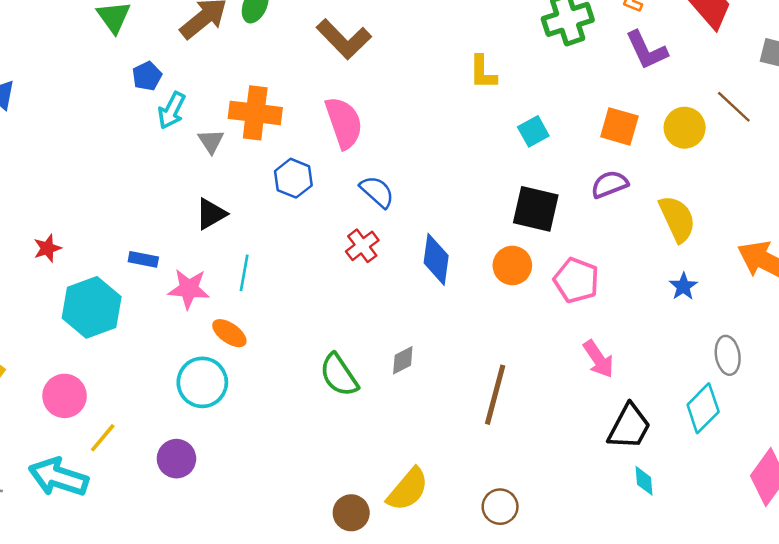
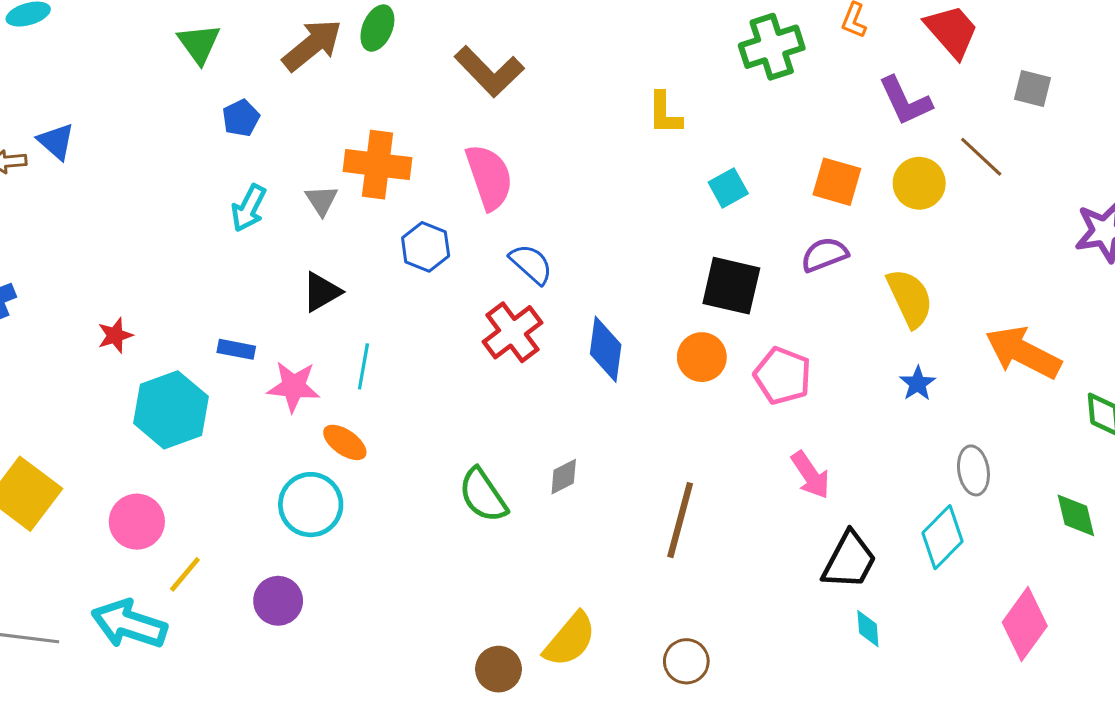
purple L-shape: (646, 50) -> (905, 101), moved
cyan arrow: (172, 110) -> (249, 208), moved
red cross: (362, 246) -> (512, 332), size x1.4

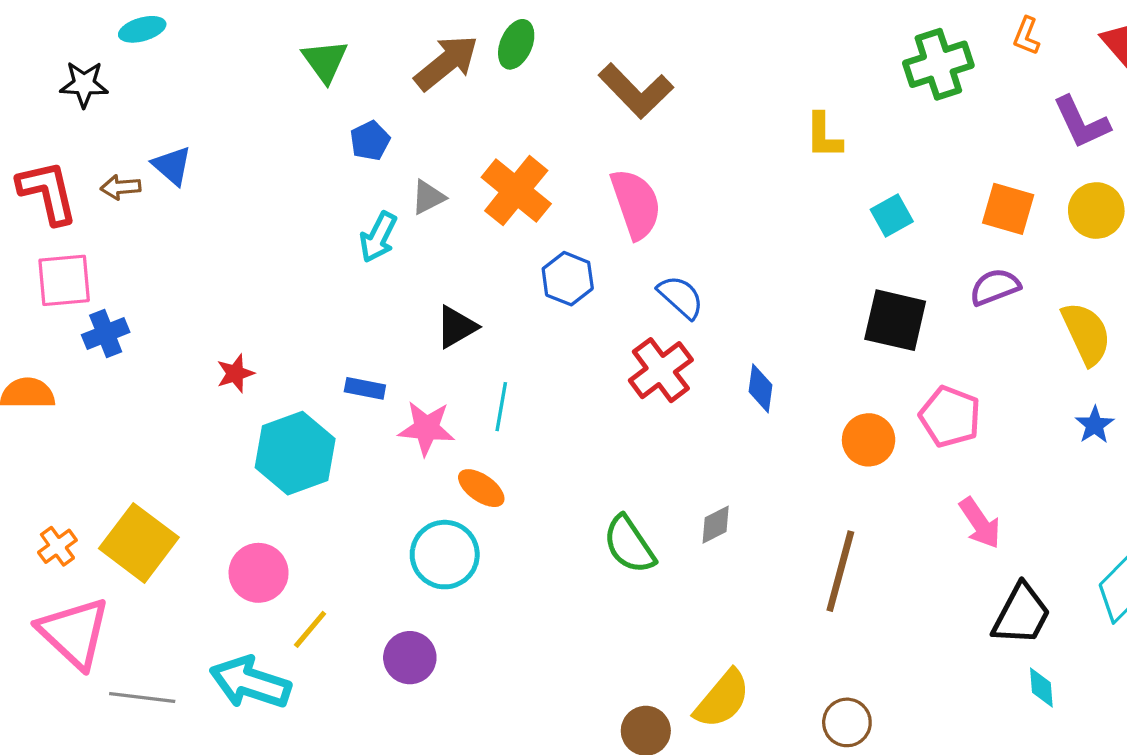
orange cross: (377, 165) -> (516, 191), turned 32
gray triangle: (322, 200) -> (428, 197), moved, turned 36
blue diamond: (606, 349) -> (761, 388), size x0.7
orange circle: (702, 357) -> (869, 440), moved

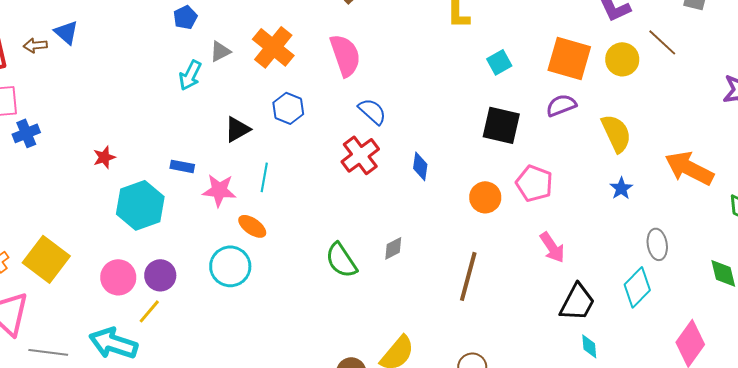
orange square: (1008, 209) -> (569, 58), size x1.4
blue hexagon: (568, 279) -> (288, 108), moved
purple circle: (410, 658) -> (160, 275), moved

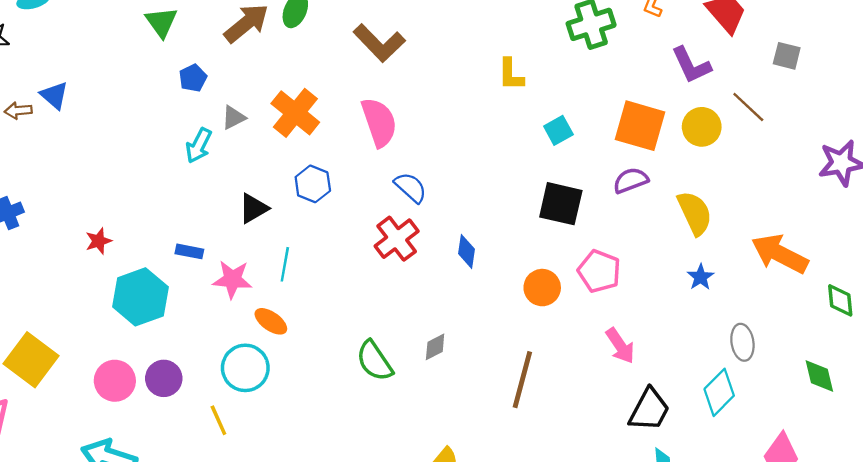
yellow line: (149, 311) -> (218, 420), moved, turned -64

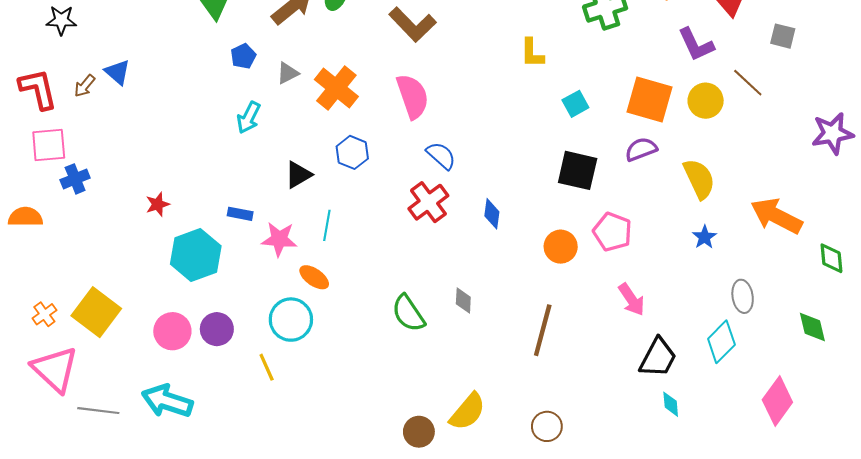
brown arrow: (18, 111) -> (85, 86), turned -45
gray triangle: (234, 118) -> (288, 73), moved
gray diamond: (435, 347) -> (463, 301), turned -60

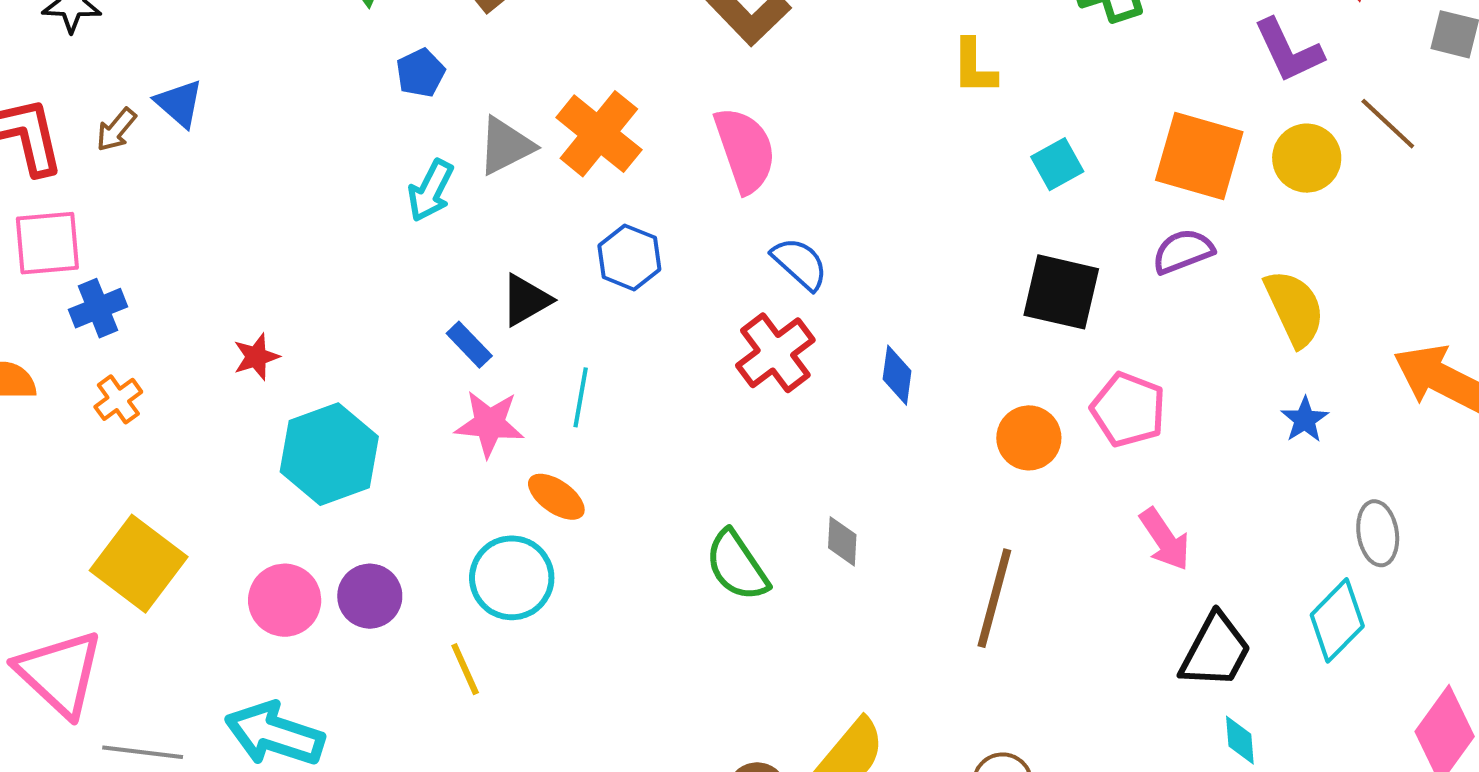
gray triangle: (288, 73) -> (506, 146), moved, size x1.4
blue rectangle: (240, 214) -> (469, 345), moved, turned 35
orange cross: (44, 314) -> (118, 399), moved

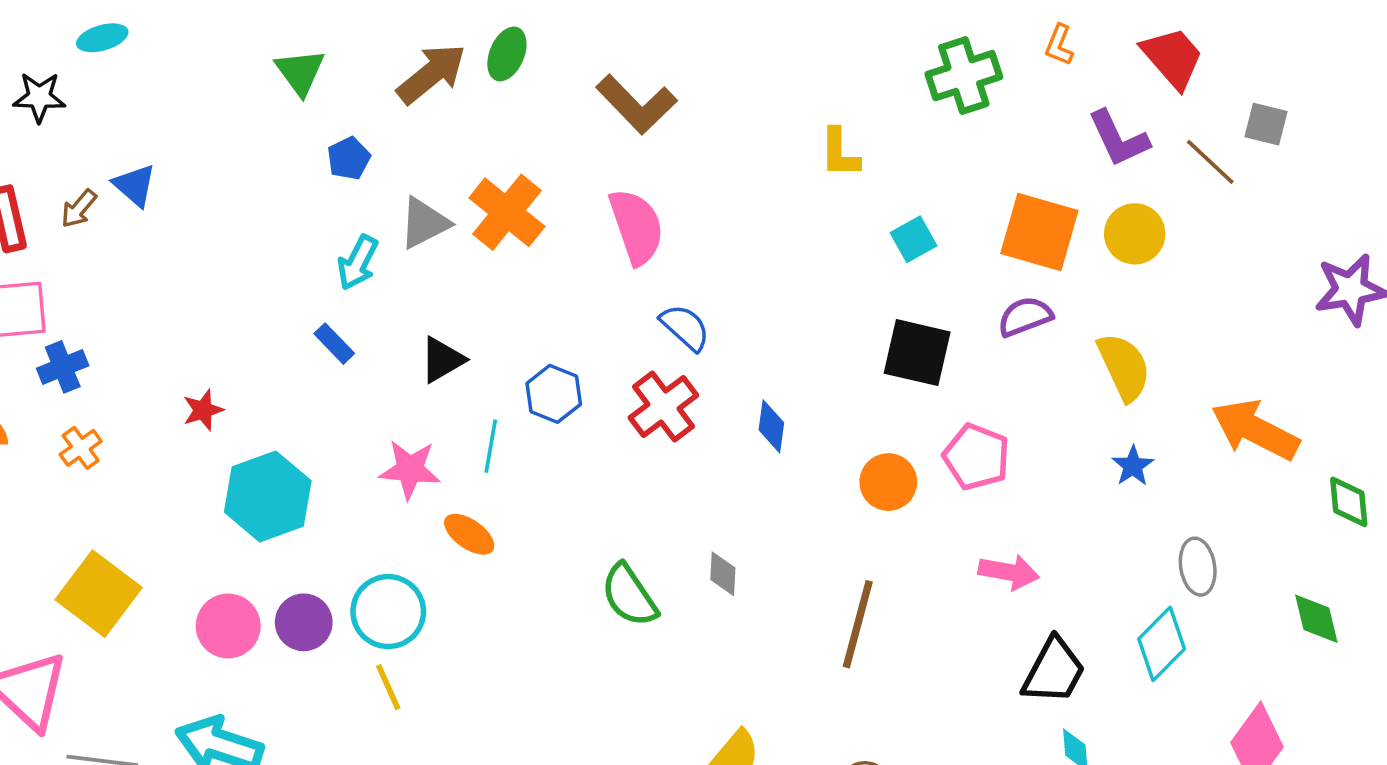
brown line: (1388, 124) -> (1210, 162), moved
blue hexagon: (629, 257) -> (554, 394), moved
blue rectangle: (469, 345) -> (334, 344), moved
pink arrow: (1165, 539) -> (1009, 572), turned -46
cyan circle: (512, 578) -> (388, 612), moved

